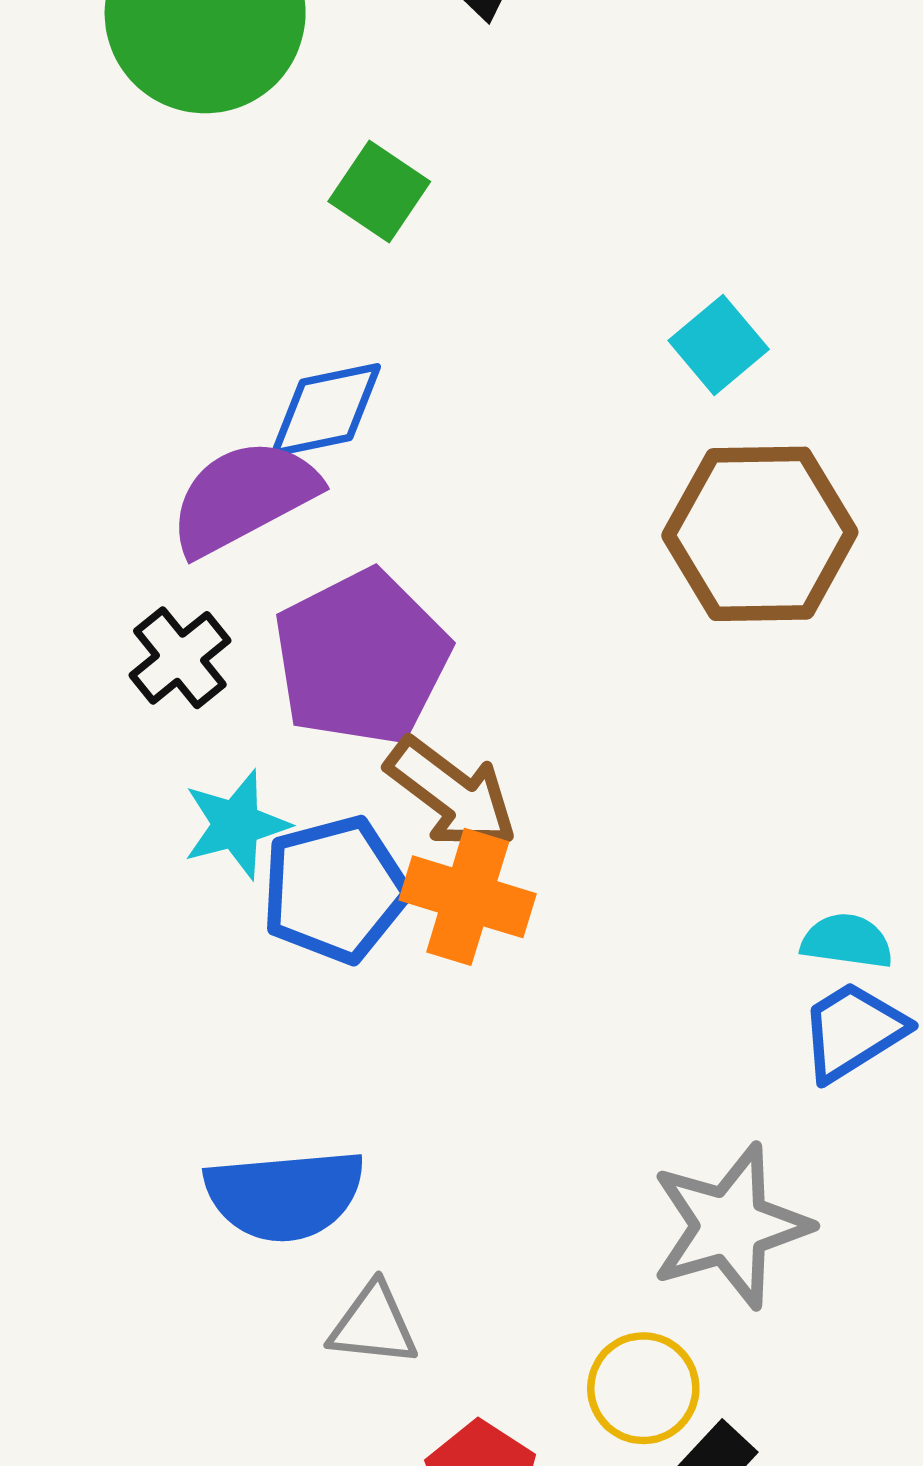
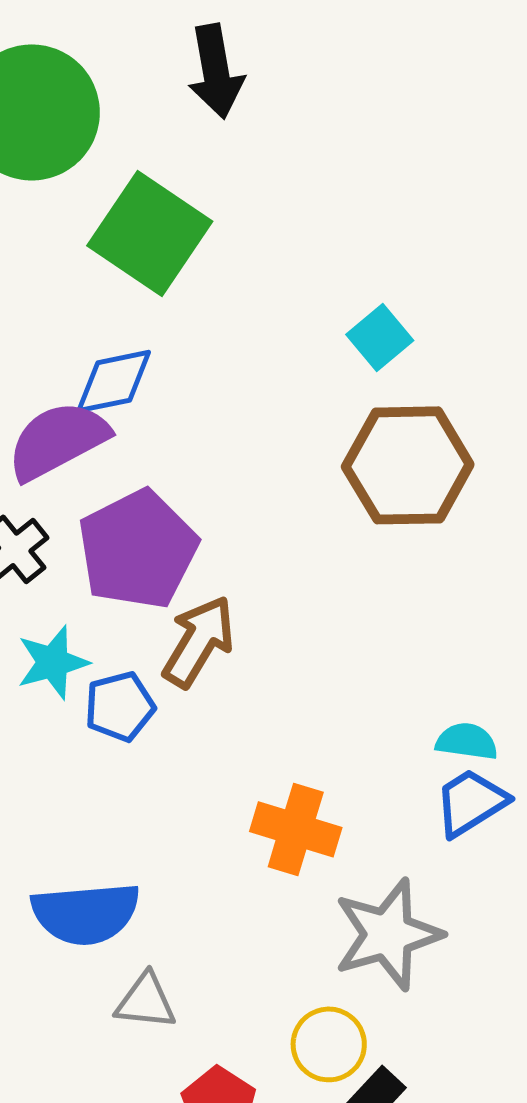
green square: (379, 191) -> (150, 233), size x1.8
brown arrow: (451, 794) -> (199, 641), turned -96
blue pentagon: (335, 889) -> (120, 706), size x0.7
orange cross: (468, 897) -> (296, 829), moved

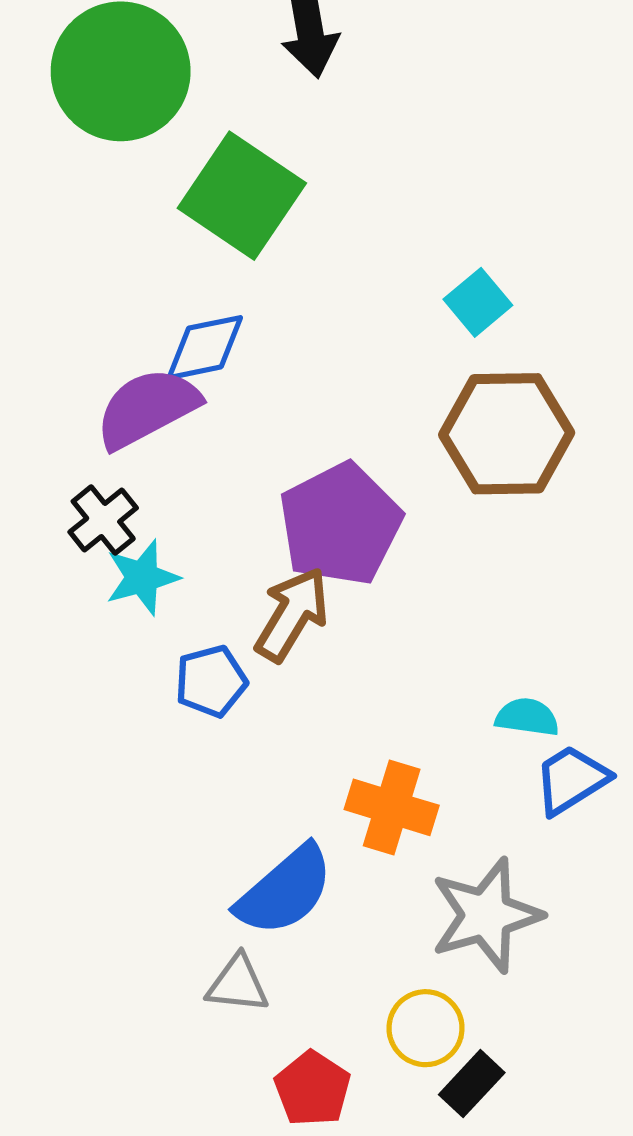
purple pentagon: (138, 549) -> (340, 524), moved
cyan star: (53, 662) -> (142, 577), moved
cyan semicircle: (467, 741) -> (527, 717), moved
blue semicircle: (86, 913) -> (285, 891), moved, turned -36

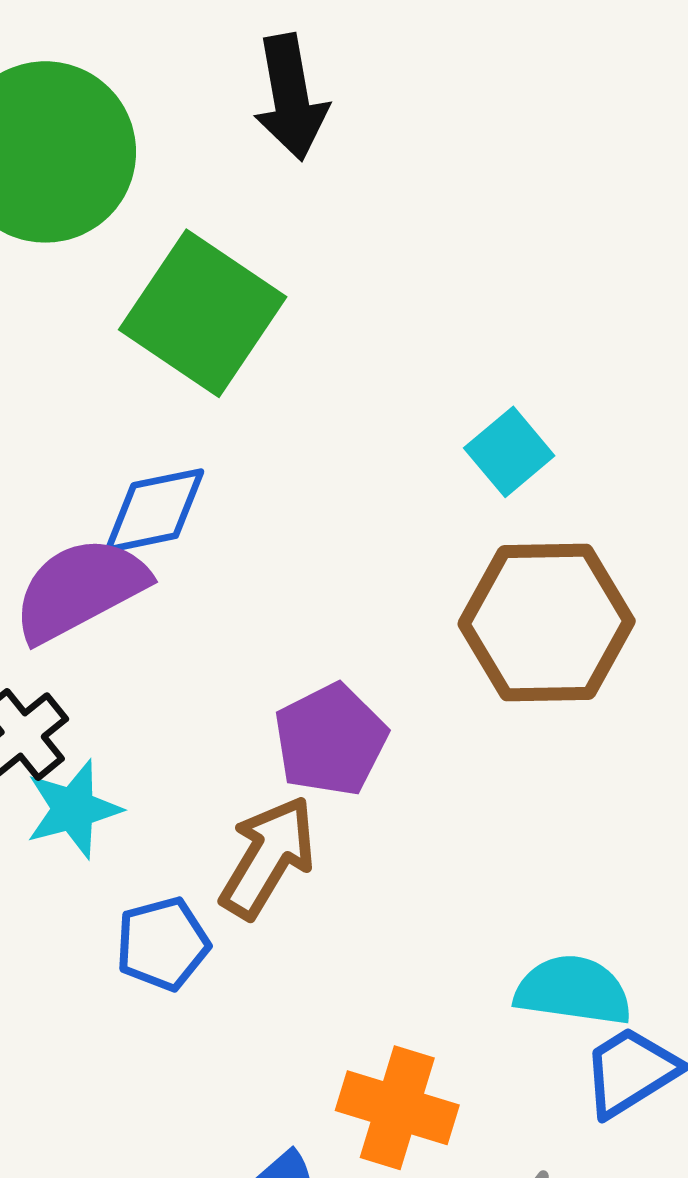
purple pentagon: (340, 524) -> (331, 740), size x0.7
cyan semicircle: (527, 717) -> (573, 990), size x1.4

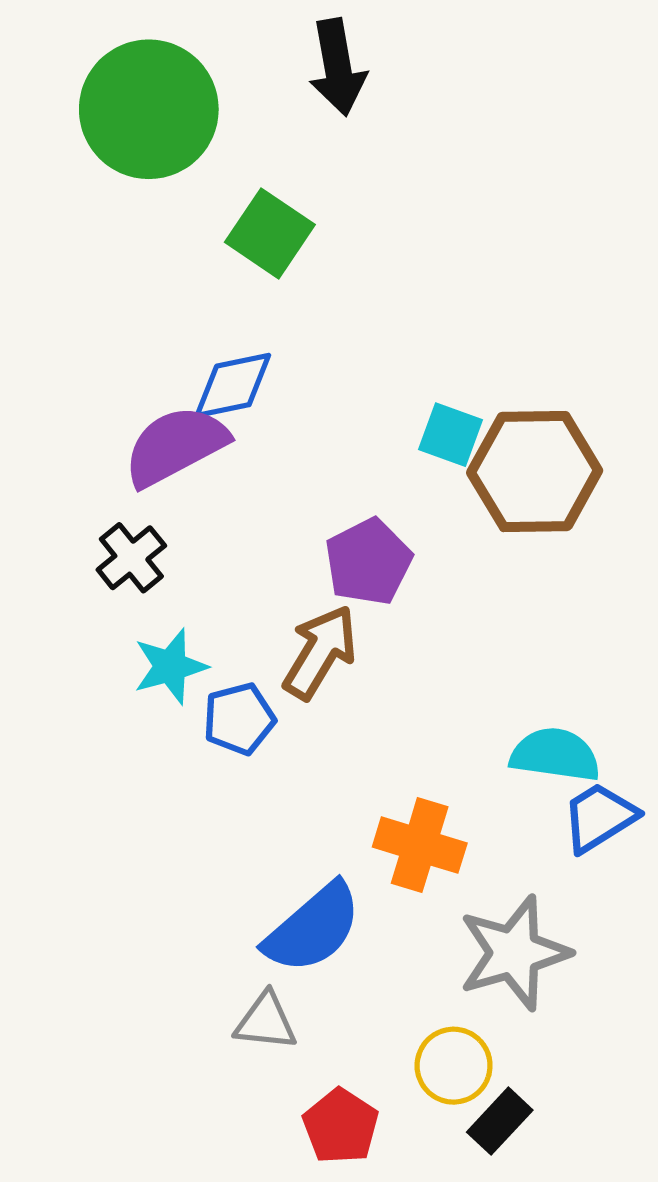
green square: (203, 313) -> (270, 233), size x0.7
cyan square: (509, 452) -> (450, 435), moved, turned -30
cyan star: (73, 809) -> (170, 666), moved

